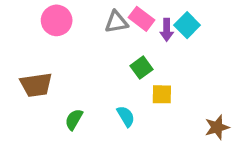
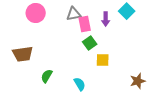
pink rectangle: (142, 19) -> (85, 24), moved, turned 42
cyan square: (187, 25) -> (127, 11), moved
cyan semicircle: (126, 116) -> (80, 84), moved

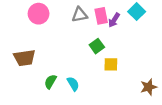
purple arrow: (106, 19) -> (114, 20), turned 32
pink rectangle: (85, 24) -> (101, 16), moved
cyan semicircle: (80, 84) -> (73, 84), moved

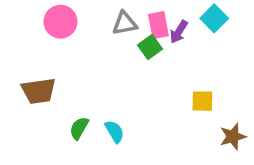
green square: (97, 46) -> (150, 47), moved
yellow square: (111, 64) -> (202, 101), moved

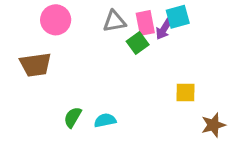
cyan square: (214, 18) -> (178, 17), moved, turned 30
brown trapezoid: (39, 91) -> (36, 65), moved
cyan semicircle: (115, 131) -> (105, 120), turned -70

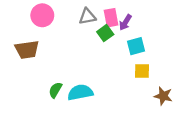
cyan square: (178, 17) -> (136, 46), moved
cyan semicircle: (105, 120) -> (80, 92), size x1.5
brown star: (213, 125) -> (163, 96), turned 30

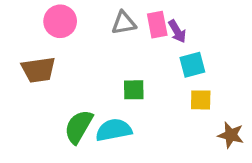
purple arrow: (125, 22) -> (177, 31), turned -63
green square: (105, 33) -> (134, 90), moved, turned 35
green semicircle: (55, 90) -> (79, 127), size x1.5

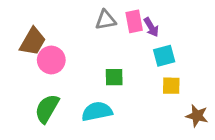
pink circle: (60, 21) -> (51, 60), moved
brown trapezoid: (38, 70) -> (33, 41), moved, turned -52
green semicircle: (79, 127) -> (47, 109), moved

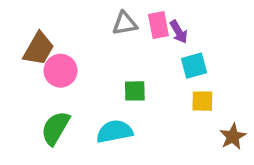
brown star: (197, 116) -> (233, 137), turned 30

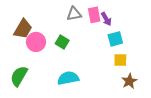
green square: (135, 91) -> (62, 42), moved, turned 32
green semicircle: (55, 128) -> (19, 76), moved
brown star: (233, 137) -> (129, 81), moved

